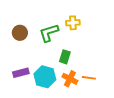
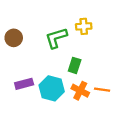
brown circle: (20, 33) -> (14, 38), moved

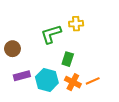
brown circle: (14, 38) -> (12, 49), moved
orange line: (102, 90) -> (93, 81), turned -32

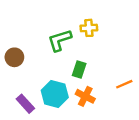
purple rectangle: (22, 76) -> (25, 104), moved, turned 63
orange line: (93, 81) -> (124, 84), moved

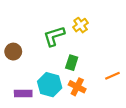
yellow cross: (89, 28) -> (81, 25), turned -32
purple rectangle: (25, 104) -> (23, 93), turned -49

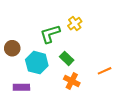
green rectangle: (72, 63) -> (67, 58), turned -64
cyan hexagon: (50, 85) -> (37, 63), moved

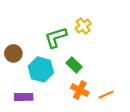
orange line: (105, 71) -> (106, 95), moved

